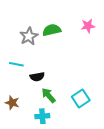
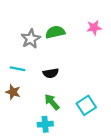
black semicircle: (37, 77) -> (51, 73), moved
brown star: (12, 103) -> (13, 92), moved

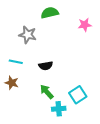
green semicircle: (55, 32) -> (50, 13), moved
gray star: (31, 39) -> (28, 35), turned -30
cyan cross: (45, 124) -> (59, 109), moved

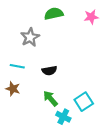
pink star: (85, 25) -> (91, 17), moved
gray star: (28, 35) -> (30, 37), turned 30
cyan cross: (59, 109) -> (63, 117), turned 32

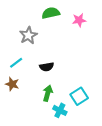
pink star: (91, 17) -> (79, 20), moved
cyan line: (17, 66) -> (16, 63), turned -48
green arrow: (50, 98) -> (48, 93), turned 56

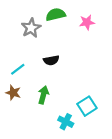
gray star: (28, 35) -> (31, 28), moved
black semicircle: (47, 67) -> (51, 60), moved
green arrow: (48, 93) -> (43, 95), moved

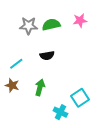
green semicircle: (56, 15) -> (51, 25), moved
gray star: (31, 28) -> (29, 26), turned 30

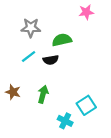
pink star: (80, 21) -> (86, 12), moved
green semicircle: (51, 25) -> (62, 40), moved
cyan line: (16, 64) -> (29, 57), moved

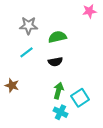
pink star: (86, 12) -> (89, 11), moved
black semicircle: (51, 60) -> (55, 62), moved
green arrow: (43, 94) -> (58, 91), moved

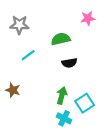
pink star: (89, 11) -> (88, 18), moved
gray star: (28, 26) -> (19, 25), moved
black semicircle: (55, 62) -> (69, 63), moved

